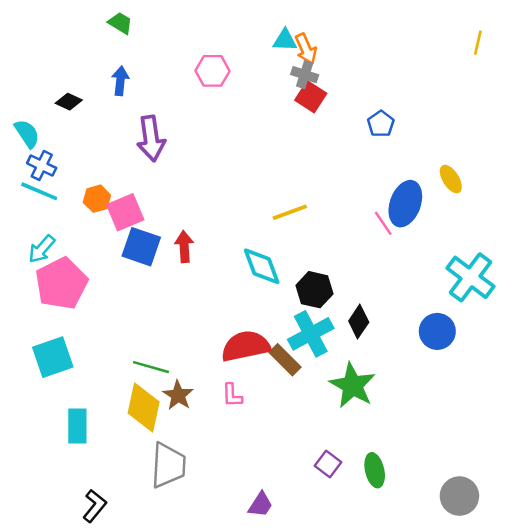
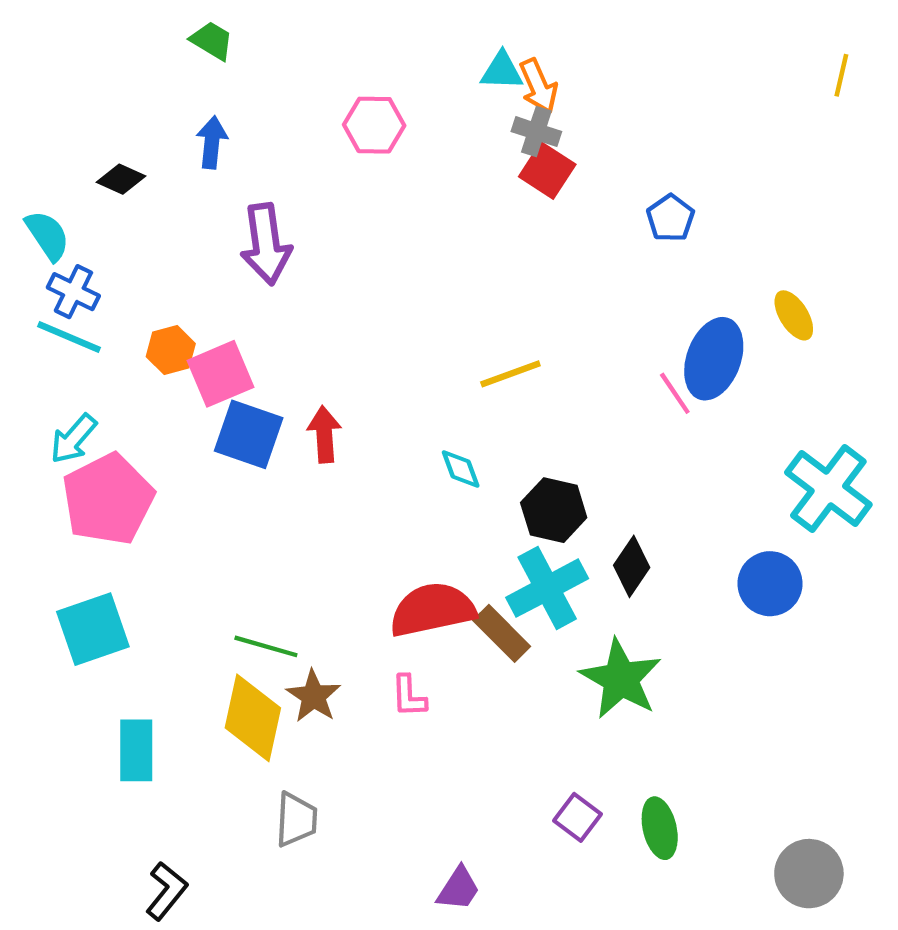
cyan diamond: (262, 266) -> (461, 469), size x0.6
gray trapezoid: (168, 465) -> (296, 819), size x0.7

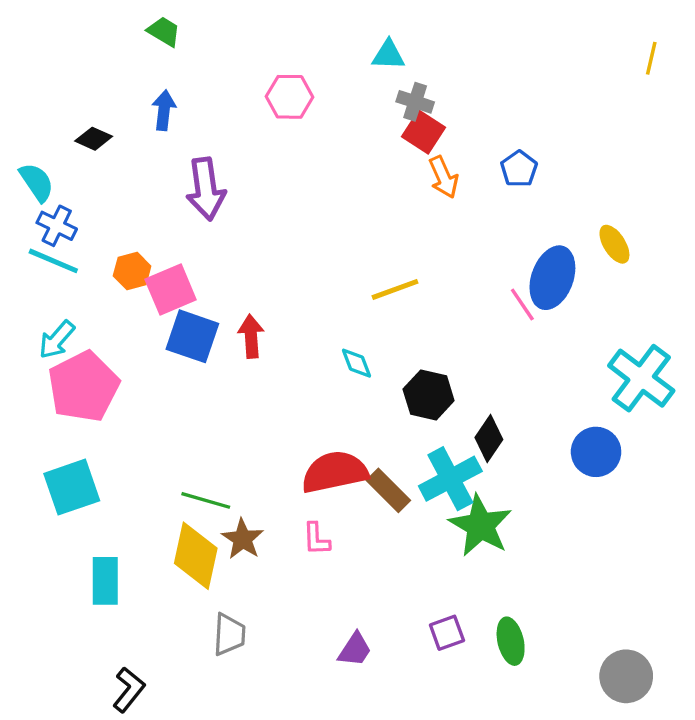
orange arrow: (539, 86) -> (444, 177), moved
cyan cross: (547, 588) -> (450, 479), moved
purple square: (577, 817) -> (447, 633), turned 33
purple trapezoid: (458, 889) -> (355, 650), moved

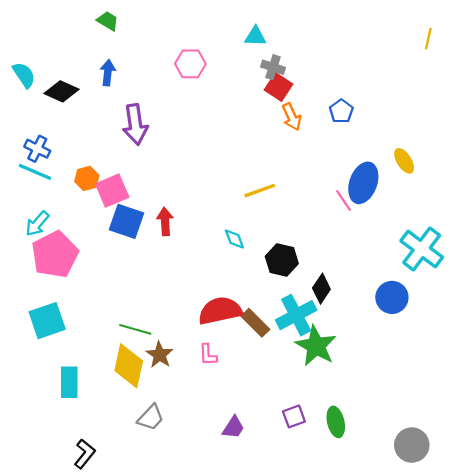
black diamond: (94, 139) -> (61, 91), size x1.4
cyan semicircle: (37, 182) -> (24, 75), moved
gray trapezoid: (229, 634) -> (151, 418), turned 40

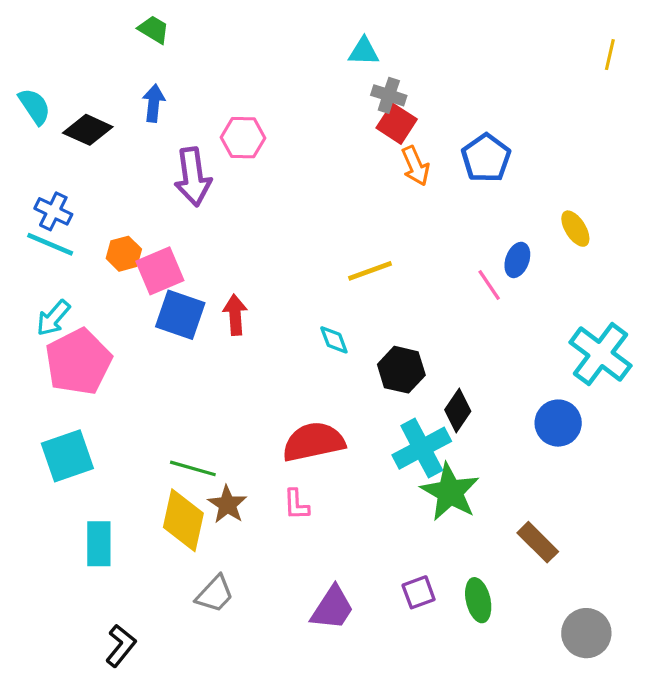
pink hexagon: (190, 64) -> (243, 138), moved
blue pentagon: (341, 111) -> (486, 158), size x1.4
blue ellipse: (363, 183) -> (517, 260), size x0.6
brown rectangle: (255, 323) -> (538, 542), moved
purple trapezoid: (233, 427) -> (332, 608), size x1.4

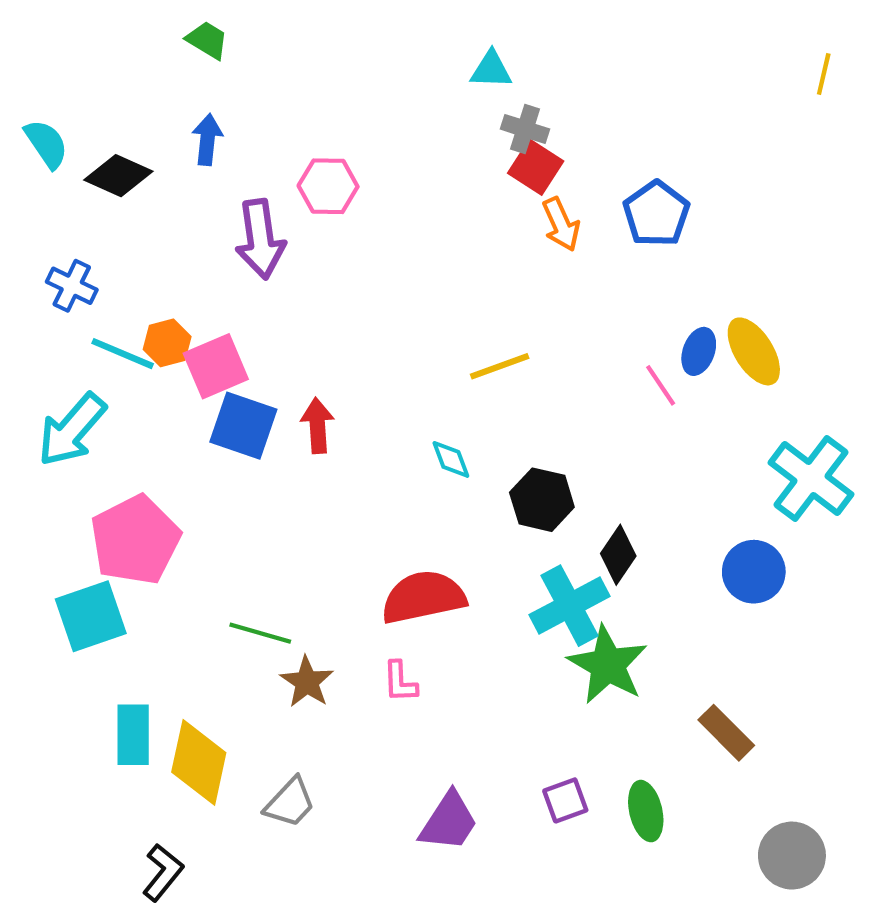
yellow ellipse: (575, 229) -> (754, 351), moved, size x1.4
cyan line: (50, 244) -> (123, 354), moved
cyan arrow: (53, 318) -> (72, 430), size x1.5
pink pentagon: (78, 362) -> (135, 540), moved
yellow diamond: (183, 520) -> (199, 762), moved

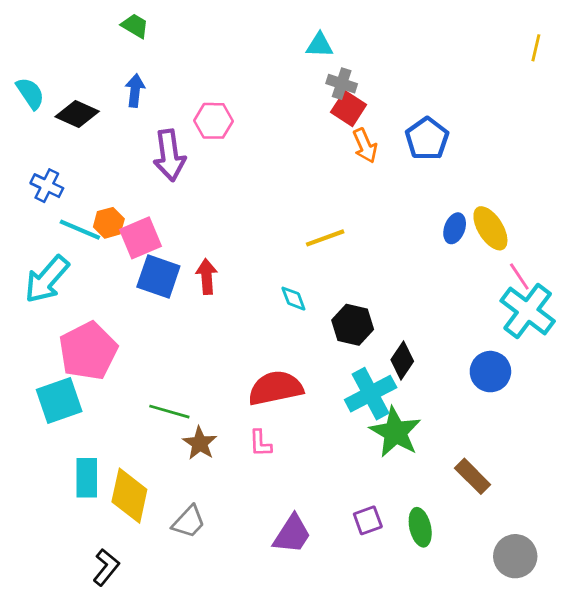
pink line: (661, 385) -> (519, 277), moved

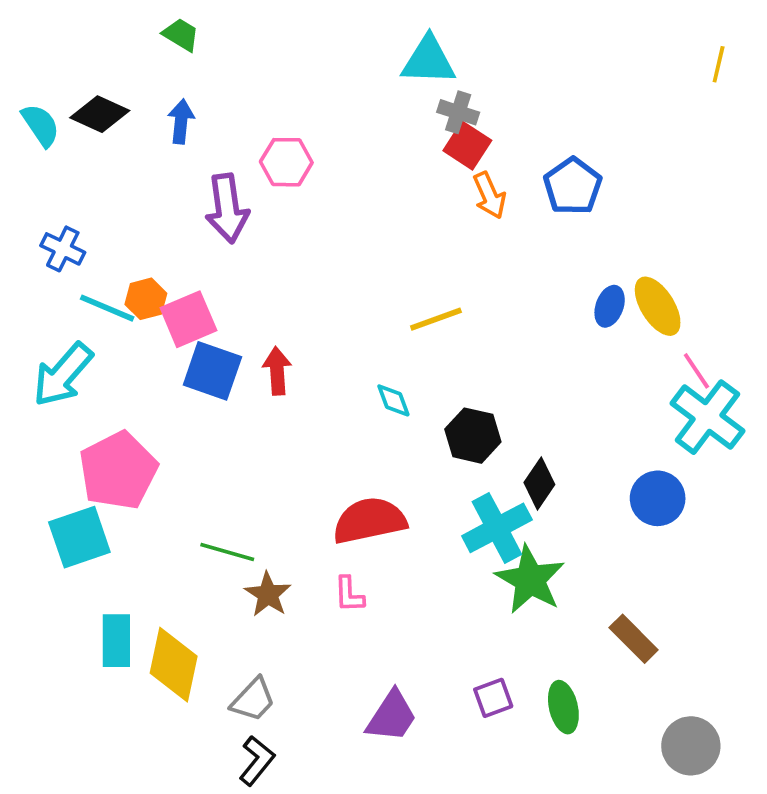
cyan triangle: (320, 45) -> (429, 61), size x1.5
black diamond: (77, 114) -> (100, 114), moved
black L-shape: (106, 567) -> (257, 761), moved

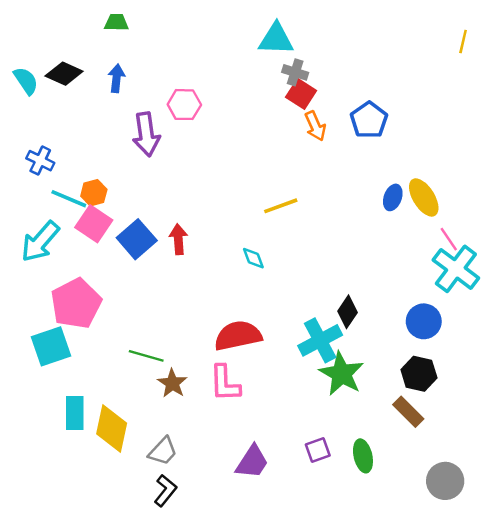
green trapezoid: (181, 35) -> (116, 22), turned -30
pink square: (188, 319) -> (94, 224), moved, turned -33
blue square: (212, 371) -> (137, 239), turned 30
black hexagon: (473, 436) -> (419, 374), moved
pink L-shape: (349, 594) -> (225, 383), size x1.6

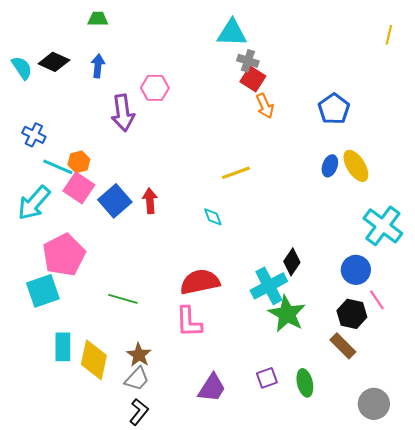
blue pentagon: (369, 120) -> (334, 109), moved
pink line: (449, 239) -> (377, 300), moved
brown star: (172, 383) -> (139, 355), moved

